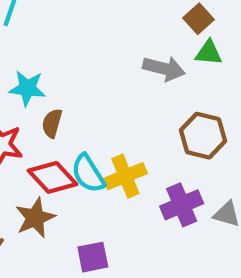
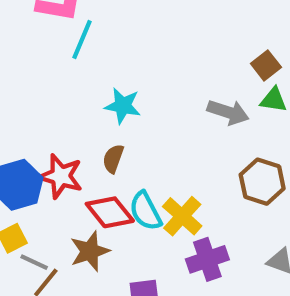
cyan star: (27, 88) -> (123, 106), moved
yellow cross: (125, 176) -> (182, 216), turned -30
purple cross: (182, 205) -> (207, 259), moved

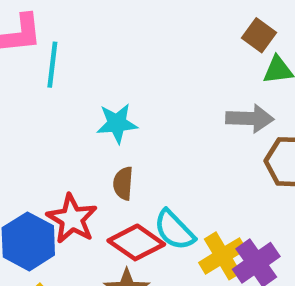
gray arrow: (228, 112) -> (250, 119), moved
red star: (61, 176) -> (72, 219), turned 30
yellow cross: (182, 216) -> (223, 256), moved, turned 33

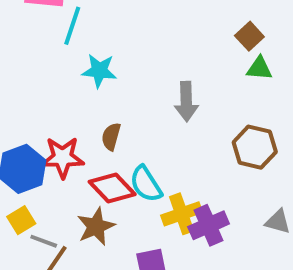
gray arrow: (250, 119) -> (186, 102), moved, turned 75
cyan star: (117, 123) -> (99, 71), moved
red star: (72, 219) -> (63, 157), turned 30

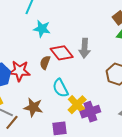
red diamond: (112, 188) -> (62, 53), moved
yellow cross: (182, 214) -> (77, 105), turned -30
brown star: (96, 227) -> (33, 107), turned 30

